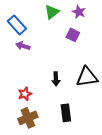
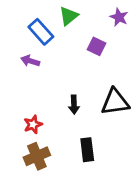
purple star: (79, 12) -> (119, 17), moved
blue rectangle: (17, 25) -> (41, 32), moved

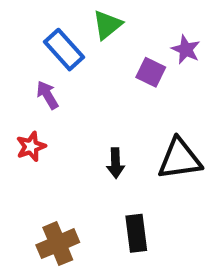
purple star: (119, 17) -> (186, 50), moved
purple arrow: (30, 61) -> (47, 95), turned 42
red star: (33, 124) -> (31, 147), moved

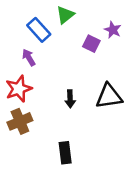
red star: (31, 147) -> (19, 89), size x1.5
black rectangle: (136, 233) -> (65, 153), moved
brown cross: (58, 244) -> (20, 121), moved

